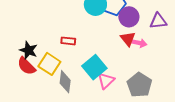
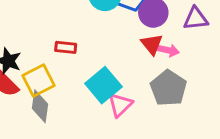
yellow square: (49, 64) -> (38, 81), turned 30
gray diamond: (65, 82) -> (40, 106), moved
gray pentagon: (139, 85) -> (168, 88), moved

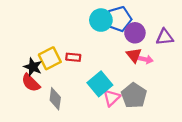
yellow square: (38, 81) -> (50, 58), moved
gray pentagon: (168, 88) -> (134, 96), moved

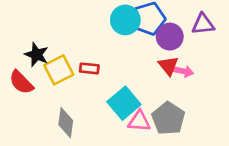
purple triangle: (165, 37) -> (203, 24), moved
black star: (33, 67) -> (37, 55), moved
red semicircle: (31, 83) -> (21, 82), moved
pink triangle: (112, 98) -> (139, 121), turned 48

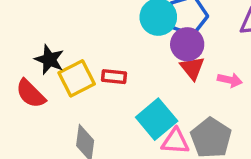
purple circle: (170, 37) -> (187, 44), moved
red triangle: (168, 66) -> (192, 68), moved

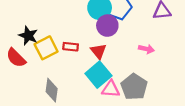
purple circle: (187, 44) -> (107, 26), moved
red triangle: (192, 68) -> (98, 51), moved

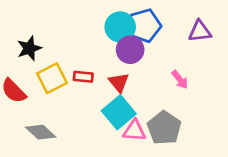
black star: (28, 36) -> (29, 48), moved, turned 30
pink arrow: (146, 49) -> (180, 80), turned 40
gray diamond: (52, 90) -> (41, 132), moved, turned -55

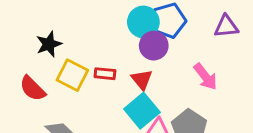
yellow square: (52, 78) -> (72, 75), turned -36
pink arrow: (180, 80) -> (205, 77), size x1.4

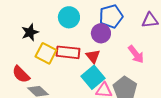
cyan circle: (143, 22) -> (69, 17), moved
red rectangle: (105, 74) -> (68, 52), size x1.6
red semicircle: (33, 88) -> (21, 74), moved

